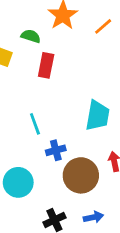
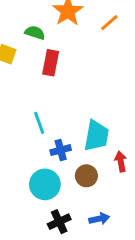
cyan trapezoid: (98, 116) -> (96, 136), moved
brown circle: (81, 175) -> (86, 176), size x0.6
cyan circle: (18, 182) -> (45, 184), moved

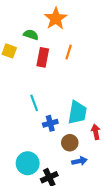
orange line: (109, 23) -> (69, 52), moved, turned -32
cyan circle: (45, 184) -> (28, 163), moved
blue arrow: (99, 219) -> (79, 161), moved

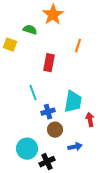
orange line: (69, 52) -> (78, 46), moved
red rectangle: (43, 57) -> (49, 63), moved
brown circle: (70, 143) -> (55, 130), moved

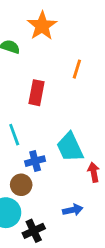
cyan trapezoid: (73, 102) -> (70, 147), turned 145
brown circle: (55, 130) -> (21, 185), moved

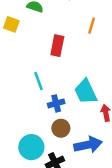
brown circle: (21, 185) -> (61, 128), moved
blue arrow: (73, 210) -> (88, 145), size x1.6

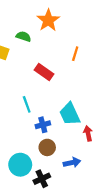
red rectangle: (57, 46) -> (44, 72), turned -66
blue arrow: (88, 145) -> (72, 163), size x0.7

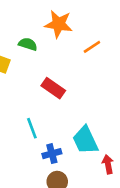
orange star: (48, 20) -> (59, 24), turned -30
orange line: (75, 54) -> (92, 47), moved, turned 40

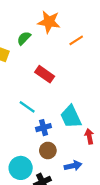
green semicircle: (28, 44) -> (24, 38), turned -64
cyan line: (32, 128) -> (27, 107), turned -35

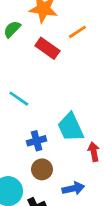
red rectangle: (45, 74) -> (47, 48), moved
cyan line: (27, 107) -> (19, 99), moved

